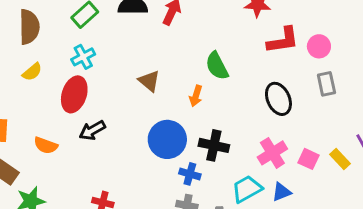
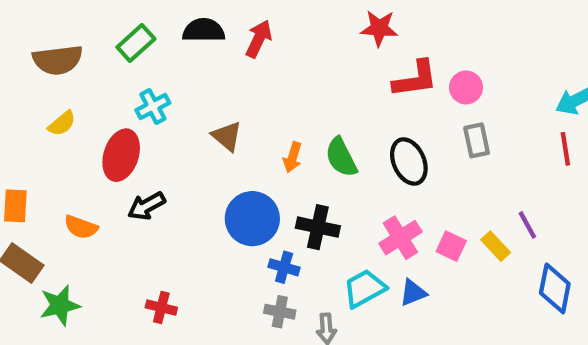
brown semicircle: (29, 27) -> (58, 60), turned 84
cyan cross: (83, 57) -> (153, 106), moved
green semicircle: (217, 66) -> (341, 157), moved

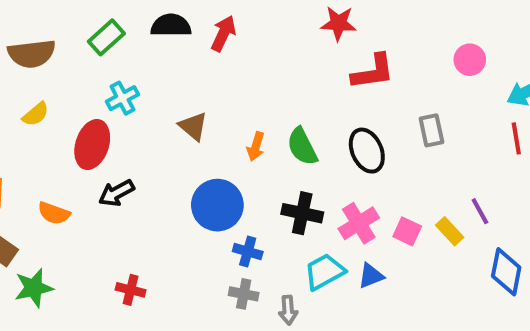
pink circle: (466, 87) -> (470, 60), moved
black cross: (318, 227) -> (302, 213), moved

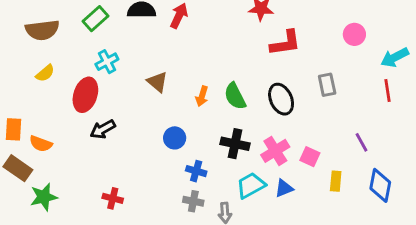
blue circle: (217, 205) -> (175, 138), size x0.6
orange semicircle: (54, 213) -> (41, 144), moved
yellow rectangle: (450, 231) -> (336, 181), moved, turned 48

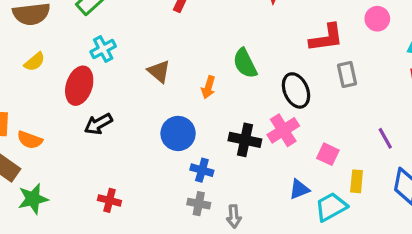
red L-shape: (285, 43) -> (326, 38), moved
green semicircle: (235, 96) -> (245, 63), moved
blue circle: (175, 138) -> (178, 133), size x1.4
pink cross: (275, 151) -> (283, 130), moved
cyan trapezoid: (251, 185) -> (331, 207), moved

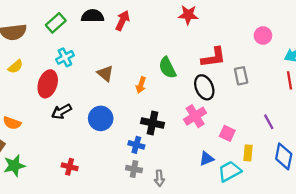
red L-shape: (326, 38) -> (213, 57), moved
blue circle: (178, 133) -> (101, 118), moved
black cross: (245, 140) -> (152, 123), moved

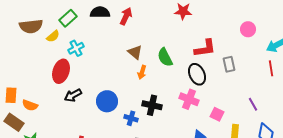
yellow semicircle: (15, 67) -> (53, 36), moved
brown triangle: (105, 73) -> (135, 52), moved
pink cross: (195, 116) -> (189, 99), turned -36
blue cross: (136, 145) -> (131, 118), moved

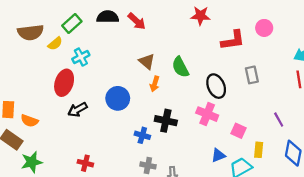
red arrow: (126, 16) -> (137, 21), turned 108
pink circle: (248, 29) -> (264, 28), moved
red L-shape: (205, 48) -> (233, 40), moved
blue circle: (107, 101) -> (118, 98), moved

